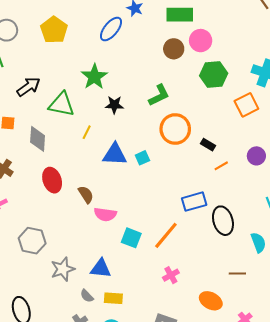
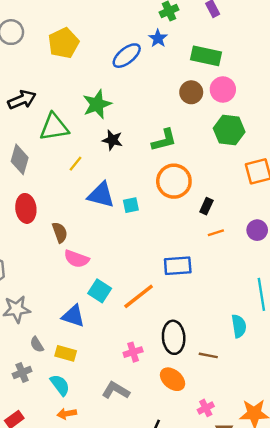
green triangle: (61, 104) -> (54, 127), turned -32
black rectangle: (208, 145) -> (206, 206), turned 72
black ellipse: (223, 221) -> (174, 337), moved
blue triangle: (101, 269) -> (73, 316), moved
pink cross: (171, 275) -> (133, 352), moved

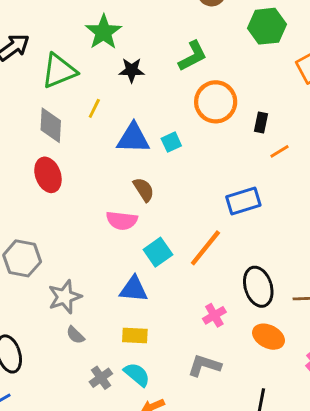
gray diamond: (20, 159) -> (51, 125), moved
brown semicircle: (60, 232) -> (144, 190), moved
cyan square: (100, 291) -> (158, 252), turned 35
gray semicircle: (37, 345) -> (75, 335), moved
gray cross: (22, 372) -> (101, 378), moved

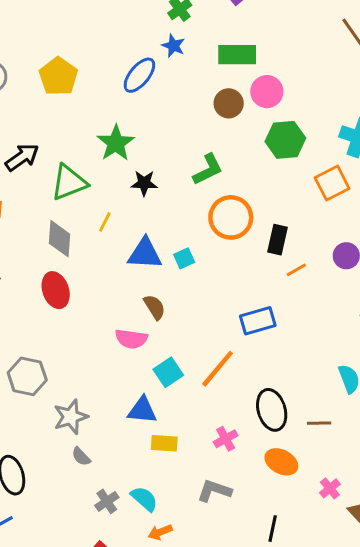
black rectangle: (261, 122) -> (277, 240), size x1.4
yellow rectangle: (135, 335) -> (164, 443), moved

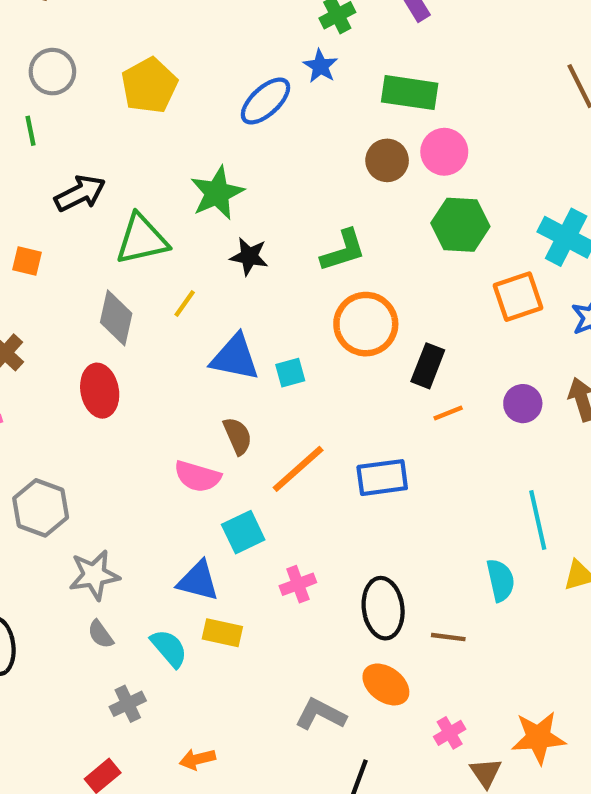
orange line: (218, 369) -> (298, 469), moved
pink cross: (226, 439) -> (298, 584), moved
gray L-shape: (214, 491) -> (321, 714), moved
cyan semicircle: (144, 499) -> (169, 648), moved

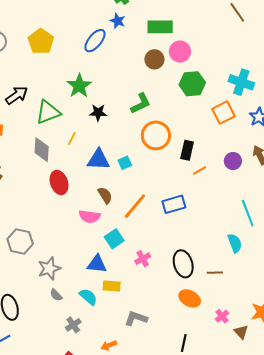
red ellipse: (100, 391) -> (59, 183), moved
gray L-shape: (321, 714) -> (136, 318), moved

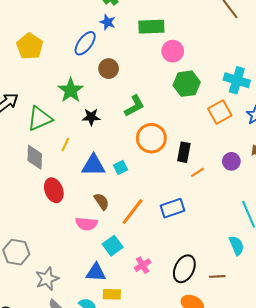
brown circle: (154, 59) -> (109, 69), moved
black ellipse: (183, 264) -> (184, 269), turned 44

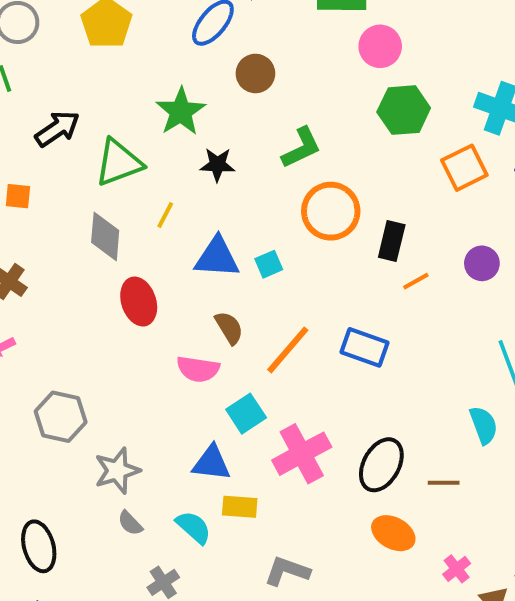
blue rectangle: (172, 208) -> (364, 347), turned 35
pink cross: (143, 265) -> (302, 454), size x1.8

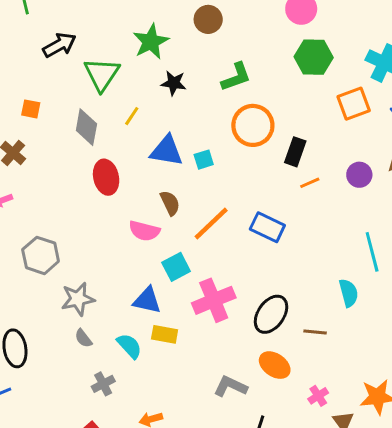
green triangle: (119, 163) -> (102, 74), turned -42
orange square: (18, 196) -> (31, 109), moved
gray L-shape: (287, 571) -> (230, 386), moved

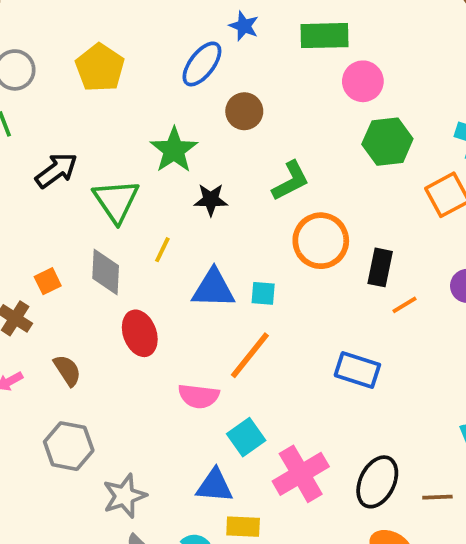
orange square: (31, 109) -> (48, 281), moved, turned -30
cyan square: (204, 160) -> (263, 293), turned 30
brown semicircle: (170, 203) -> (67, 370), moved
orange line: (211, 224) -> (250, 355), moved

